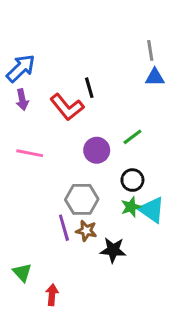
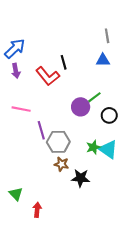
blue triangle: (155, 77) -> (103, 60), moved
purple circle: (97, 150) -> (81, 107), moved
black circle: (132, 180) -> (109, 115), moved
purple line: (64, 228) -> (41, 130), moved

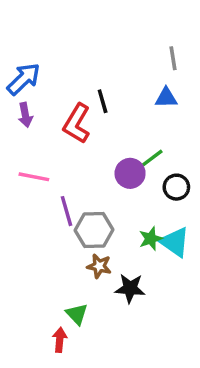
red L-shape: (48, 76) -> (77, 124), turned 70
green triangle: (16, 194) -> (77, 314), moved

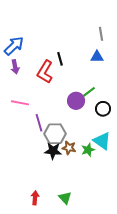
green star: (151, 239) -> (88, 150), moved
brown star: (99, 266) -> (69, 148), moved
black star: (130, 288) -> (53, 151), moved
green triangle: (77, 314) -> (65, 198), moved

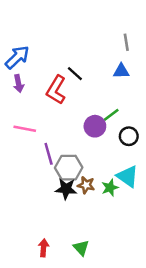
black line: (60, 59) -> (75, 74), turned -32

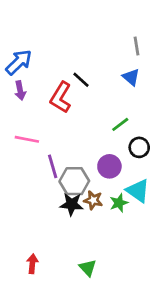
blue triangle: (121, 71) -> (131, 77), turned 42
purple circle: (95, 126) -> (109, 166), moved
red arrow: (44, 248) -> (32, 264), moved

